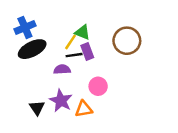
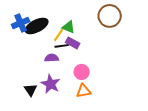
brown circle: (127, 41) -> (110, 16), moved
black ellipse: (32, 49) -> (37, 26), moved
purple rectangle: (87, 51) -> (73, 43), turned -40
orange triangle: (84, 109) -> (84, 91), moved

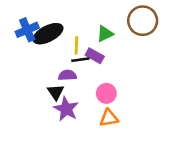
green triangle: (69, 27) -> (105, 34), moved, turned -48
yellow line: (59, 35) -> (76, 45), turned -32
black triangle: (31, 90) -> (56, 92), moved

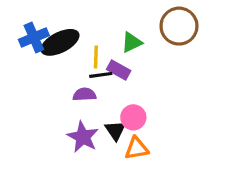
black triangle: (56, 92) -> (115, 130), moved

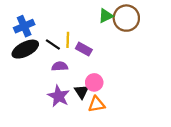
black ellipse: (60, 42) -> (25, 49), moved
green triangle: (132, 42) -> (106, 16), moved
black line: (101, 75) -> (53, 45), moved, turned 42

